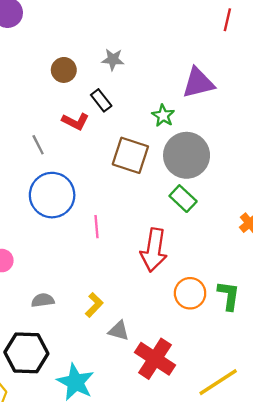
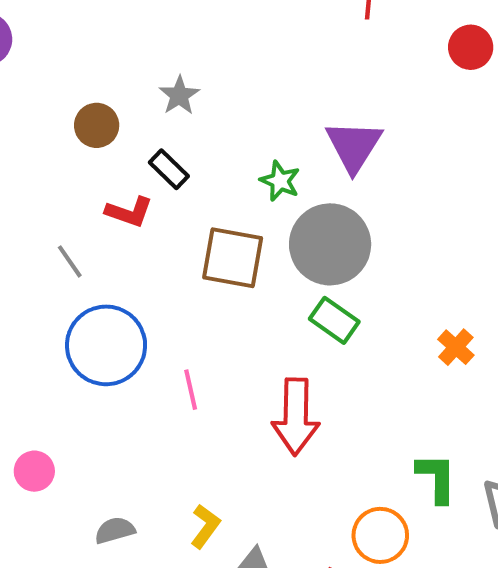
gray star: (113, 59) -> (179, 95), turned -30
purple triangle: (198, 83) -> (354, 146), moved, turned -36
orange circle: (190, 293) -> (380, 535), moved

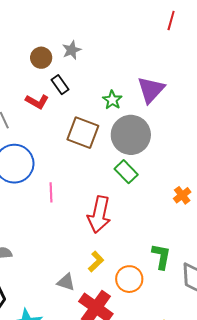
brown circle: (97, 125) -> (41, 58), moved
yellow L-shape: (205, 526) -> (96, 261), moved

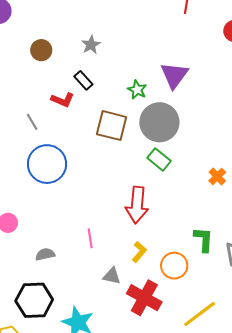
brown circle: (41, 58) -> (41, 50), moved
pink line: (51, 192) -> (90, 238), moved

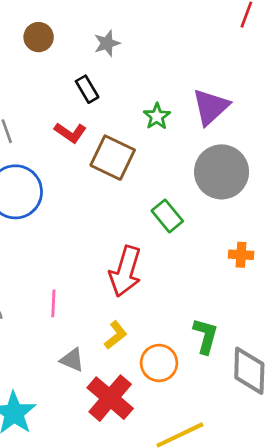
red L-shape: (63, 100) -> (70, 133), moved
gray circle: (159, 122) -> (222, 172), moved
orange cross: (217, 176) -> (241, 255), turned 36

